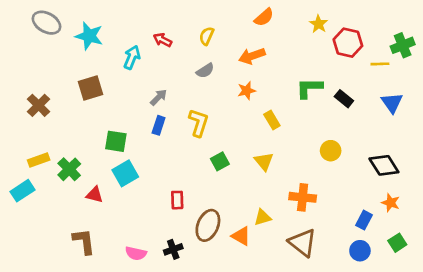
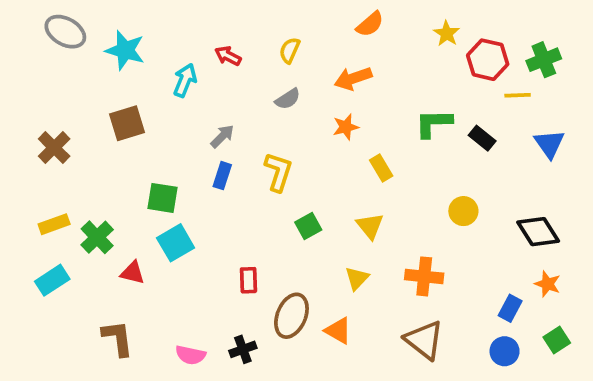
green cross: (403, 45) -> (544, 60), moved
yellow line: (380, 64) -> (518, 95), moved
cyan rectangle: (23, 191) -> (52, 280), moved
yellow triangle: (263, 217) -> (357, 278), moved, turned -30

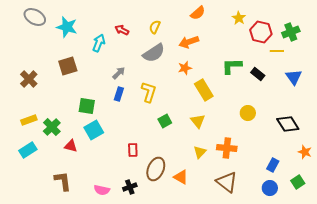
gray semicircle: (288, 99) -> (154, 53), size x1.6
yellow rectangle: (381, 168) -> (204, 90), size x1.5
yellow triangle: (357, 278) -> (200, 152), moved
orange star: (548, 284) -> (305, 152), moved

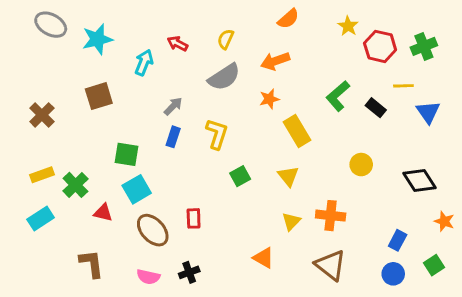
cyan star: (67, 27) -> (97, 39), turned -30
yellow line: (277, 51) -> (403, 86), moved
green L-shape: (232, 66) -> (338, 96), turned -40
brown ellipse: (156, 169) -> (153, 230), moved, turned -65

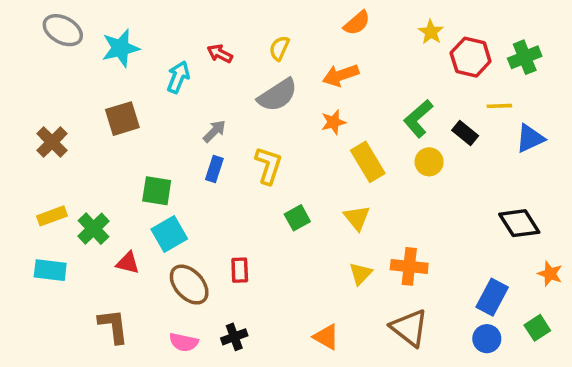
blue triangle: (428, 112) -> (530, 138), turned 40
yellow circle: (361, 165) -> (429, 162), moved
cyan rectangle: (41, 218) -> (50, 270), turned 40
blue rectangle: (398, 240) -> (492, 297), size x1.4
orange triangle: (264, 258) -> (326, 337), moved

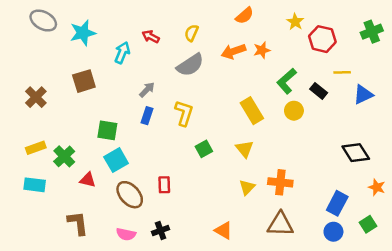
green cross: (525, 57) -> (372, 32), moved
orange star: (333, 122) -> (262, 50), moved
brown triangle: (409, 328) -> (280, 224), turned -36

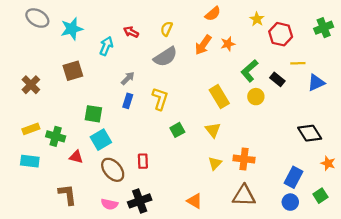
orange arrow: (233, 51) -> (203, 45), turned -36
green cross: (64, 156) -> (56, 136), turned -30
black cross: (161, 230) -> (140, 201), size x1.5

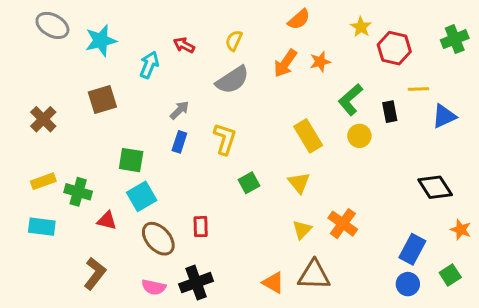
black rectangle: (277, 79) -> (390, 112), turned 40
orange cross: (244, 159) -> (343, 224), turned 30
brown L-shape: (67, 195) -> (95, 273), turned 45
brown triangle: (244, 196) -> (314, 275), moved

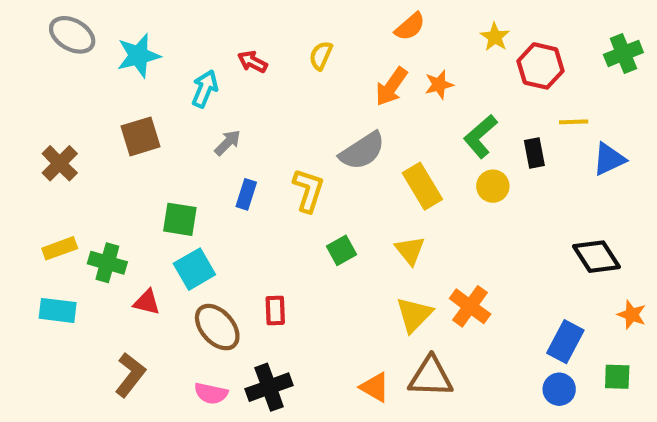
gray semicircle: (232, 80) -> (362, 151), moved
gray arrow: (179, 110) -> (228, 143), moved
yellow triangle: (302, 230) -> (414, 315), size x1.4
green square: (450, 275) -> (617, 377), turned 35

